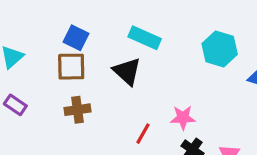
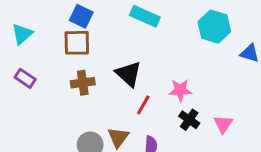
black triangle: (127, 71) -> (129, 74), moved

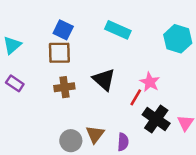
pink star: (180, 90) -> (150, 82), moved, turned 30
red line: (143, 105) -> (136, 97), moved
black cross: (189, 120) -> (156, 119), size x1.5

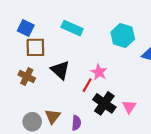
brown square: (59, 53) -> (35, 47), moved
brown cross: (64, 87) -> (27, 76), turned 35

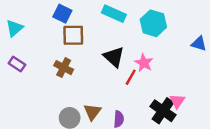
cyan hexagon: (123, 36) -> (153, 23), moved
black triangle: (60, 70) -> (114, 57), moved
black cross: (104, 103) -> (163, 111), moved

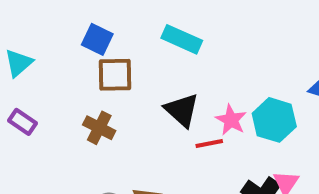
cyan hexagon: (153, 23) -> (274, 120), moved
red line: (131, 77) -> (209, 144), turned 49

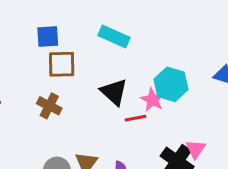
blue square: (97, 39) -> (48, 37), turned -30
cyan hexagon: (274, 120) -> (171, 84), moved

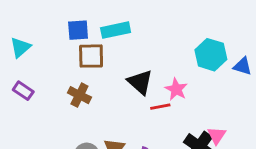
cyan rectangle: (114, 37) -> (116, 30), moved, turned -36
cyan hexagon: (171, 84) -> (211, 55), moved

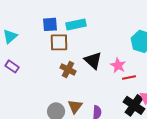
brown cross: (79, 95) -> (68, 69), moved
red line: (160, 107) -> (129, 77), moved

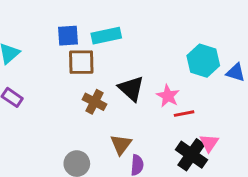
brown triangle: (75, 106) -> (121, 144), moved

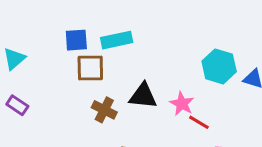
black triangle: (131, 89) -> (143, 96), turned -36
red line: (184, 114) -> (199, 122), turned 42

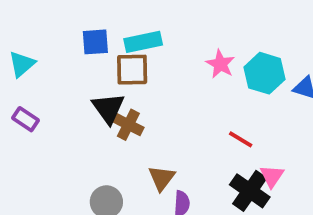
brown square: (90, 68) -> (132, 70), moved
black triangle: (143, 96) -> (108, 108), moved, turned 48
pink star: (182, 104) -> (220, 64), moved

